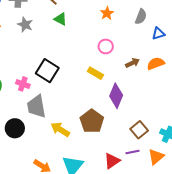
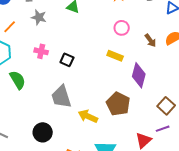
brown arrow: (132, 63) -> (150, 40), turned 88
black square: (47, 71) -> (67, 60), size x0.6
pink cross: (23, 84) -> (41, 51), moved
black circle: (15, 128) -> (43, 132), moved

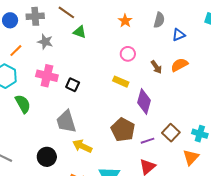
pink cross: (41, 51) -> (47, 76), size x1.5
yellow arrow: (88, 116) -> (82, 146), moved
purple line: (163, 129) -> (148, 141), moved

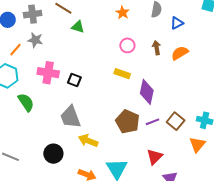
gray star: (45, 42) -> (35, 40), moved
brown arrow: (156, 67) -> (157, 48), moved, turned -152
purple line: (148, 141) -> (153, 122), moved

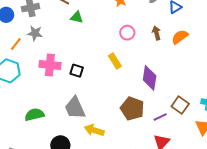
yellow rectangle: (122, 74) -> (115, 61), moved, turned 42
green semicircle: (26, 102) -> (34, 115), moved, turned -66
purple line: (153, 122) -> (160, 117), moved

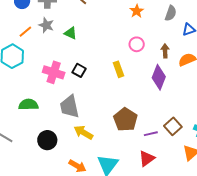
green triangle: (77, 17) -> (70, 33), moved
pink cross: (50, 65) -> (54, 72), moved
purple diamond: (150, 78) -> (159, 77), moved

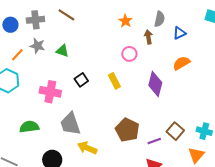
brown arrow: (165, 51) -> (148, 37), moved
black square: (79, 70) -> (81, 80), moved, turned 32

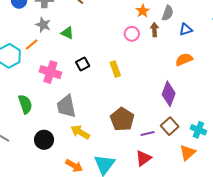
orange star: (125, 21) -> (143, 11), moved
pink circle: (129, 54) -> (132, 34), moved
orange line: (17, 55) -> (32, 45), moved
purple diamond: (155, 84) -> (169, 94), moved
green semicircle: (29, 127) -> (25, 104), turned 72

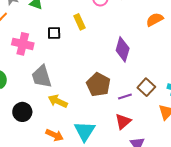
black square: (83, 64) -> (54, 33), turned 32
yellow rectangle: (115, 69) -> (80, 22), moved
purple diamond: (169, 94) -> (123, 49), moved

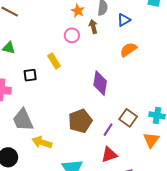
brown pentagon: (98, 85) -> (80, 121), turned 30
purple line: (125, 97) -> (108, 130), turned -32
red triangle: (123, 121) -> (109, 155), turned 30

